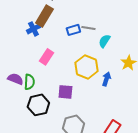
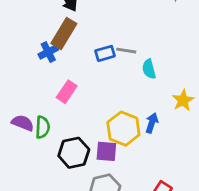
cyan semicircle: (104, 41) -> (149, 69), turned -48
yellow hexagon: (86, 67) -> (123, 129), moved
purple square: (65, 92) -> (106, 151), moved
black hexagon: (38, 105) -> (74, 153), moved

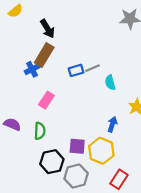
gray line: (126, 51) -> (93, 68), turned -32
green semicircle: (43, 127) -> (40, 131), moved
yellow hexagon: (123, 129) -> (101, 151), moved
black hexagon: (74, 153) -> (52, 162), moved

